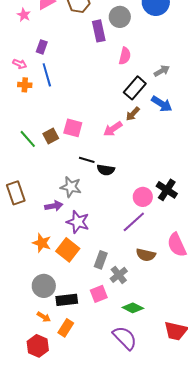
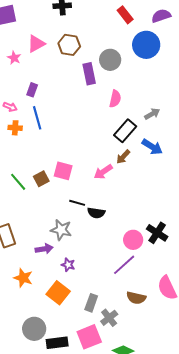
purple star: (78, 222) -> (68, 265), size x0.6
orange star: (42, 243) -> (23, 278), moved
pink square: (99, 294) -> (89, 337), size x1.4

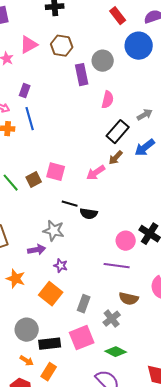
blue arrow: (152, 147) -> (145, 148), turned 110
purple line: (124, 265) -> (117, 266), turned 50
gray cross: (109, 318) -> (112, 319), moved

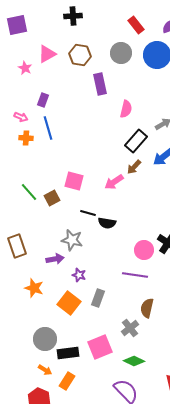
gray circle: (103, 61) -> (121, 53), moved
brown square: (34, 180) -> (52, 198), moved
brown semicircle: (129, 299) -> (147, 308), turned 90
gray rectangle: (84, 304) -> (98, 298), moved

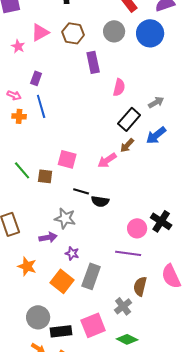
brown square: (52, 198) -> (45, 176), turned 35
gray rectangle: (98, 298) -> (91, 276), size x1.4

